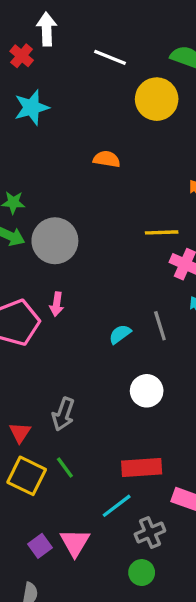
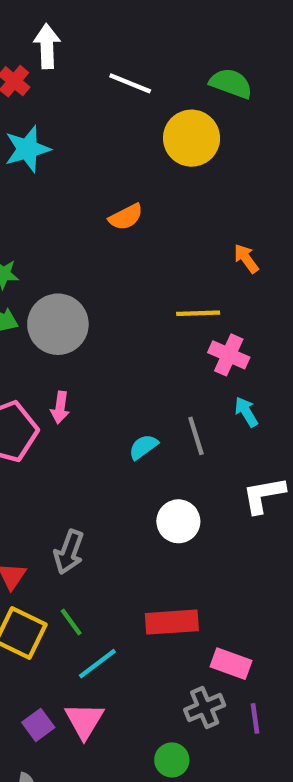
orange semicircle: (107, 159) -> (126, 217), turned 144
cyan line: (117, 506) -> (97, 664), moved
gray cross: (150, 533) -> (205, 707), moved

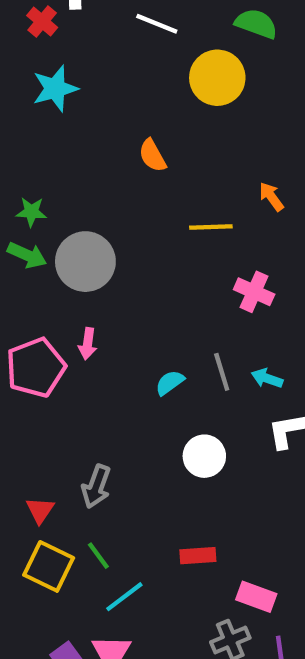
orange semicircle: (126, 217) -> (152, 156), turned 88
yellow line: (198, 313) -> (211, 227), moved
cyan arrow: (246, 412) -> (267, 378), moved, turned -40
red rectangle: (172, 622) -> (198, 556), size x0.7

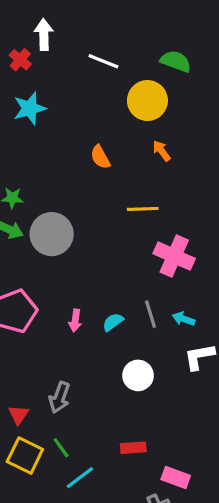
orange arrow: (271, 197) -> (162, 151), moved
pink cross: (254, 292) -> (174, 256), size x1.4
pink arrow: (88, 344) -> (75, 320), moved

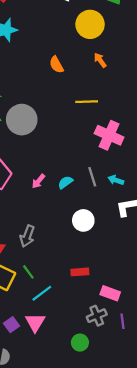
pink arrow: (75, 320) -> (38, 181), turned 32

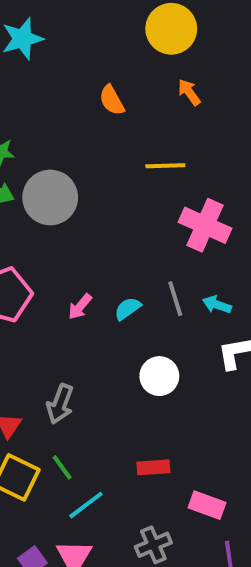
gray cross: (97, 316) -> (153, 545), moved

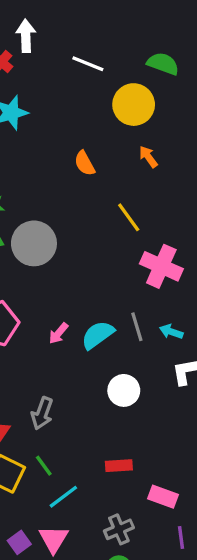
yellow line: (165, 166) -> (129, 217), turned 56
cyan semicircle: (128, 309) -> (98, 335), size x1.5

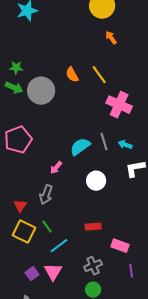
orange semicircle: (85, 163) -> (72, 75), moved
pink arrow: (58, 333) -> (56, 168), moved

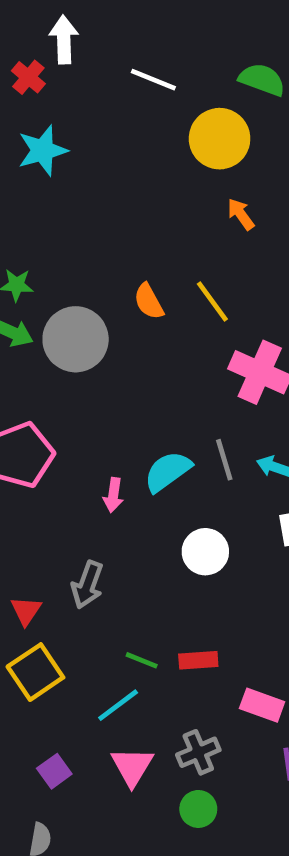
pink arrow: (56, 168) -> (113, 495), moved, turned -32
green line: (47, 227) -> (142, 660), moved, turned -32
yellow square: (24, 232) -> (35, 672), turned 30
pink triangle: (53, 272) -> (132, 766), moved

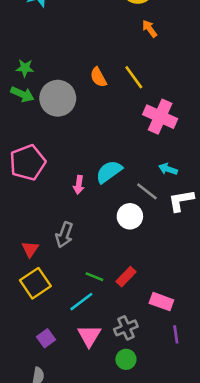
gray line: (224, 460) -> (147, 191), moved, turned -35
red rectangle: (198, 660) -> (126, 277), turned -42

